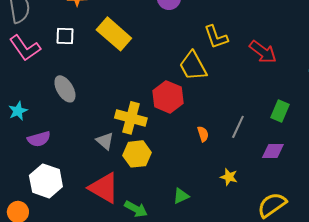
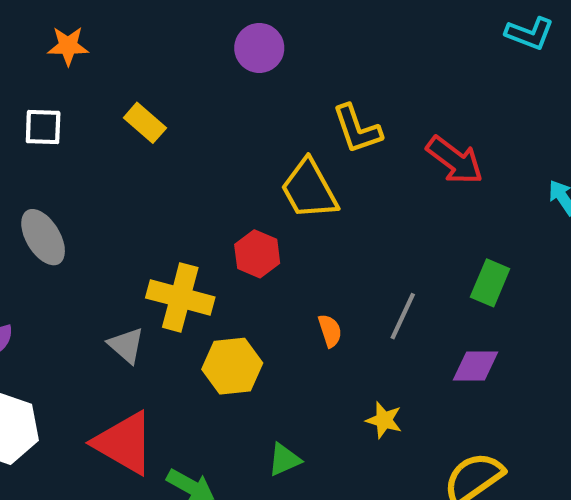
yellow rectangle: (114, 34) -> (145, 123), size x0.6
red hexagon: (168, 97) -> (257, 254), size x0.7
yellow hexagon: (137, 154) -> (232, 366), moved

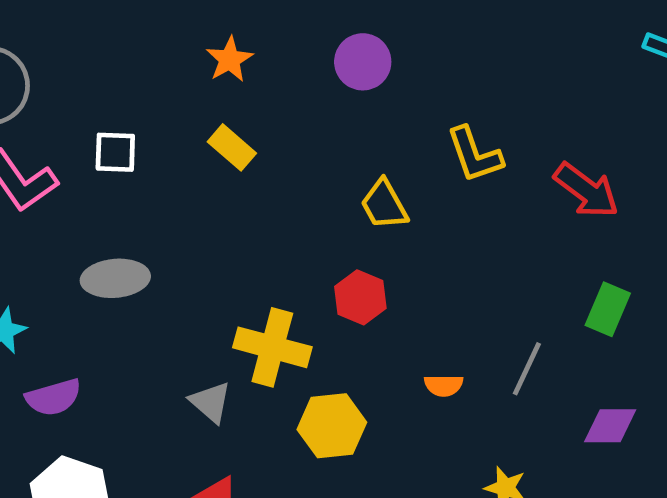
orange star: (68, 46) -> (230, 59), moved, turned -30
yellow trapezoid: (309, 189) -> (384, 205), moved, size x0.7
gray ellipse: (43, 237) -> (115, 278), turned -64
green rectangle: (490, 283) -> (608, 309), moved
orange semicircle: (330, 331) -> (444, 385), turned 108

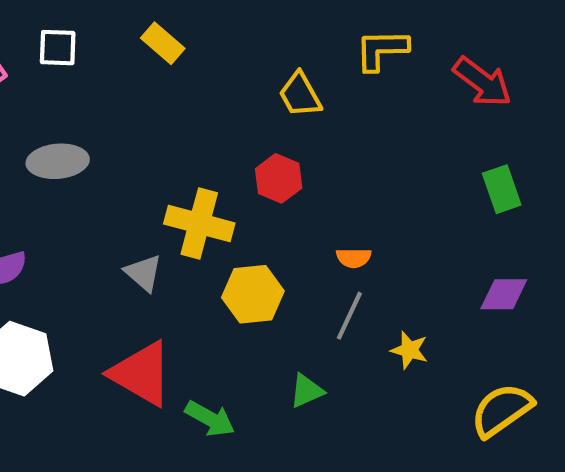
yellow L-shape: (475, 155) -> (382, 50), turned 108
green rectangle: (608, 309) -> (502, 189), turned -42
gray line: (527, 369) -> (349, 316), moved

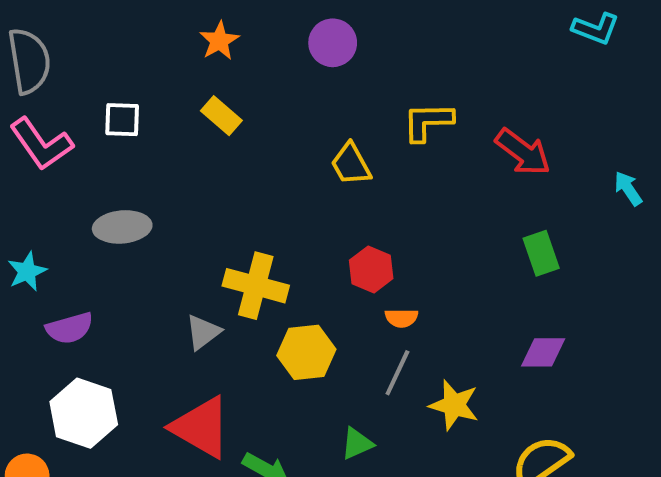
red hexagon: (279, 178) -> (371, 269), moved
gray triangle: (143, 273) -> (203, 332), turned 42
yellow star: (409, 350) -> (454, 405), size x1.4

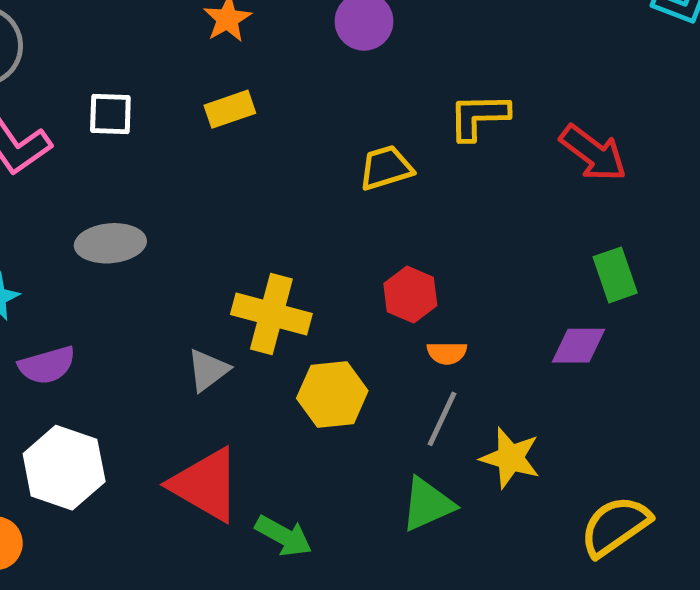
yellow rectangle: (221, 116) -> (230, 109), turned -60
yellow trapezoid: (351, 164) -> (386, 168), turned 102
purple diamond: (543, 352) -> (579, 346), moved
green triangle: (357, 443) -> (427, 504), moved, size x1.4

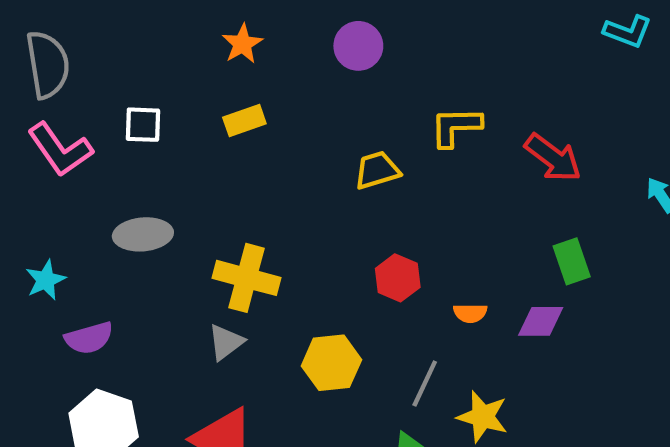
yellow cross: (271, 314) -> (246, 278), moved
orange semicircle: (447, 353) -> (470, 313), moved

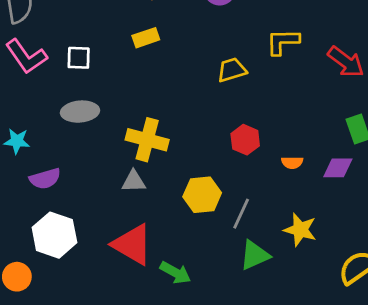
white square: (143, 125) -> (79, 58), moved
cyan star: (46, 280) -> (17, 141), turned 30
gray triangle: (226, 342) -> (134, 181), turned 35
gray line: (425, 384) -> (241, 214), moved

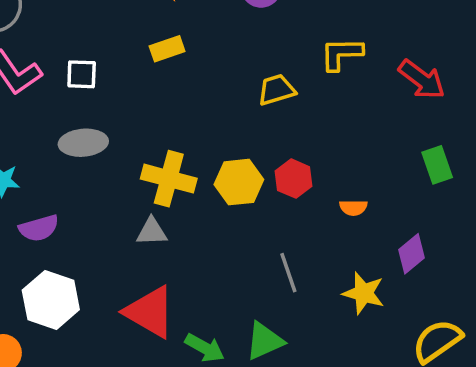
purple diamond: (338, 168) -> (411, 254), moved, turned -40
yellow hexagon: (202, 195) -> (239, 182), moved
gray line: (241, 214) -> (288, 273), turned -44
green triangle: (255, 255) -> (264, 341), moved

